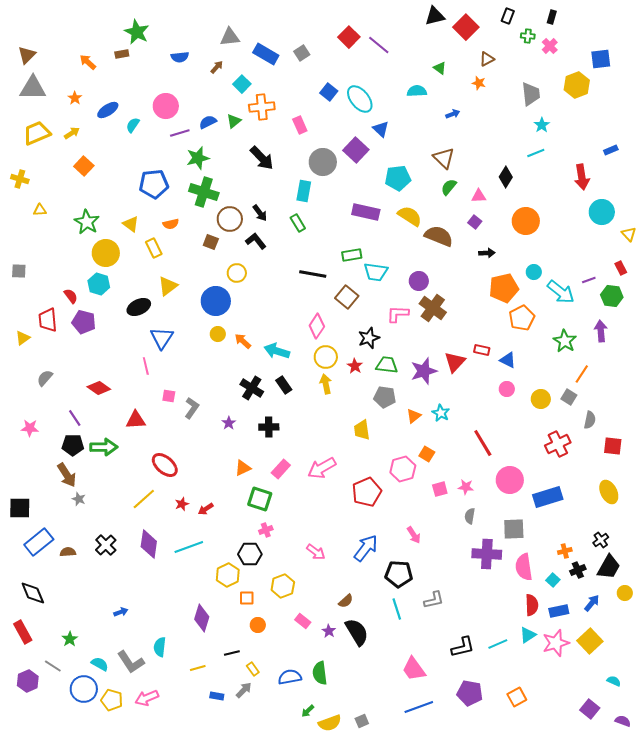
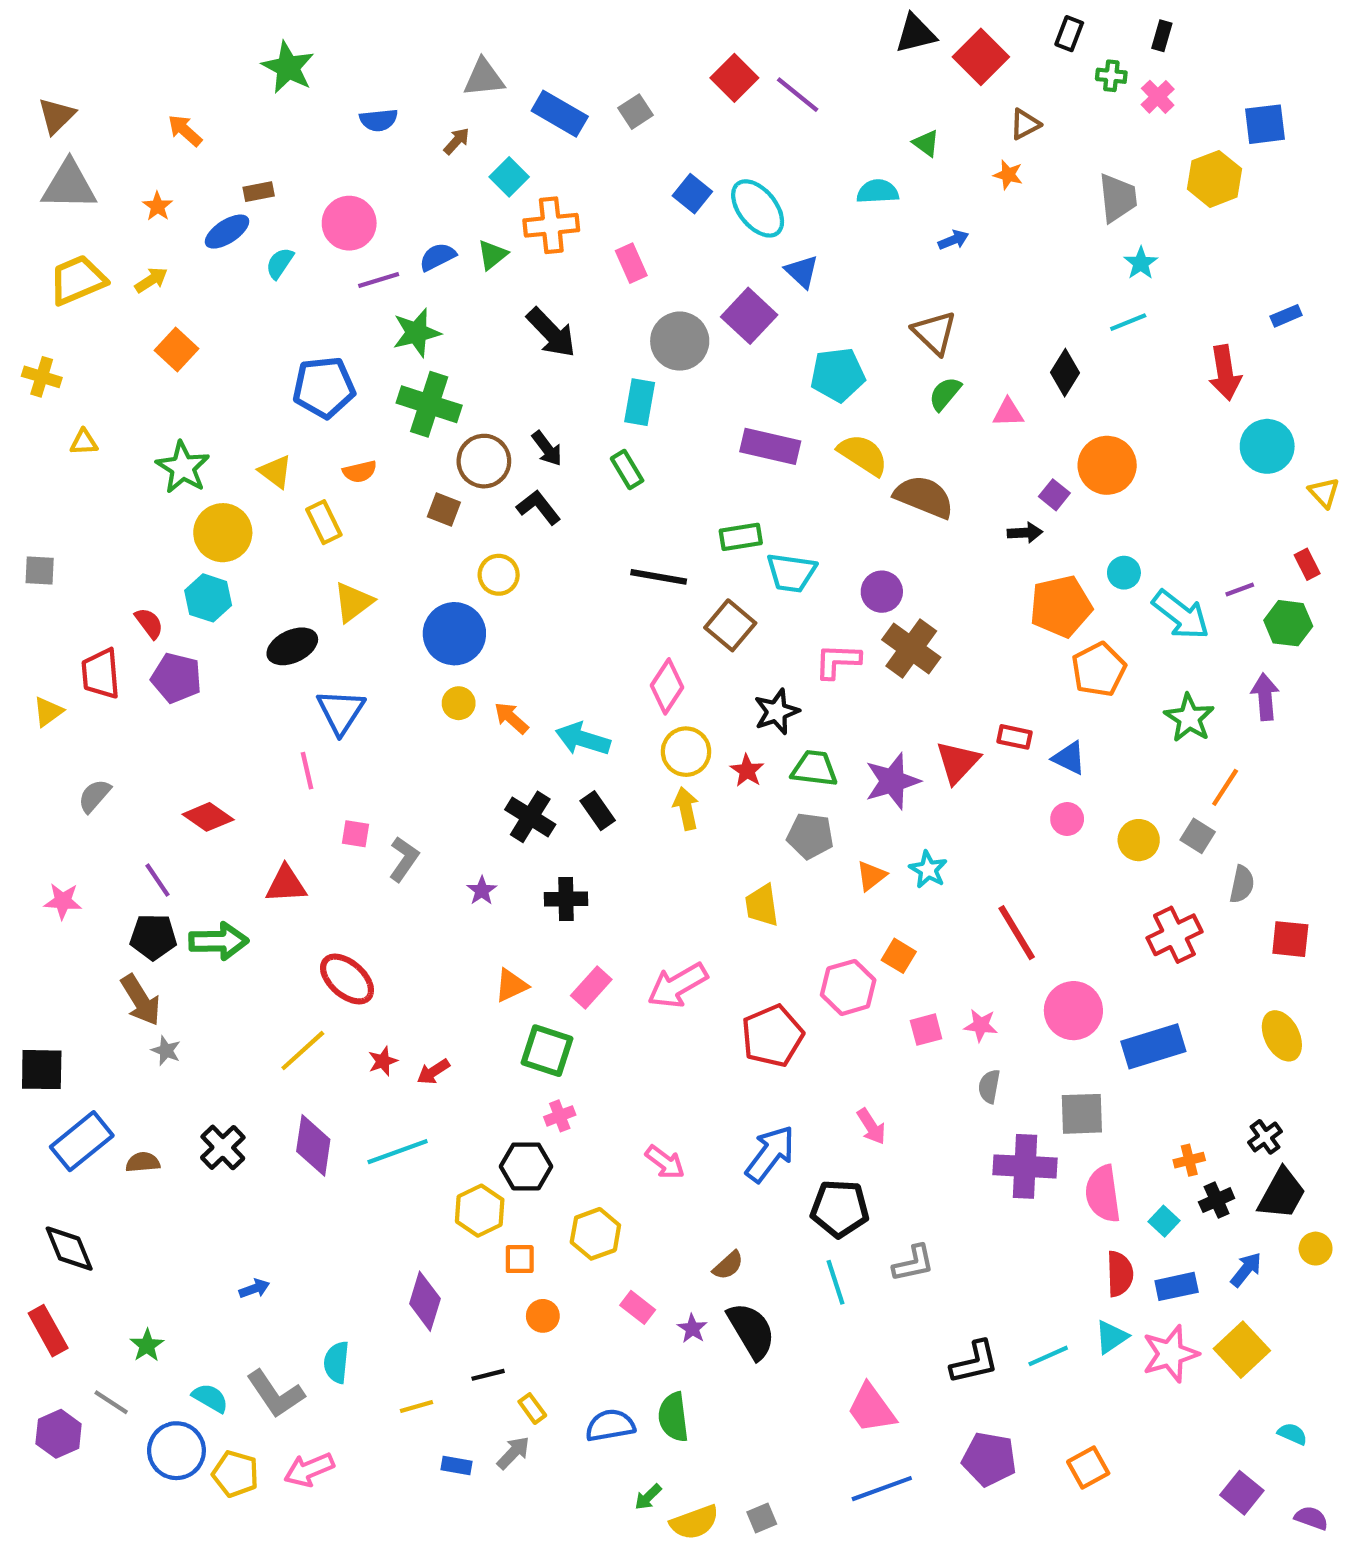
brown rectangle: (122, 54) -> (259, 192), moved
purple square: (475, 222) -> (1054, 495), moved

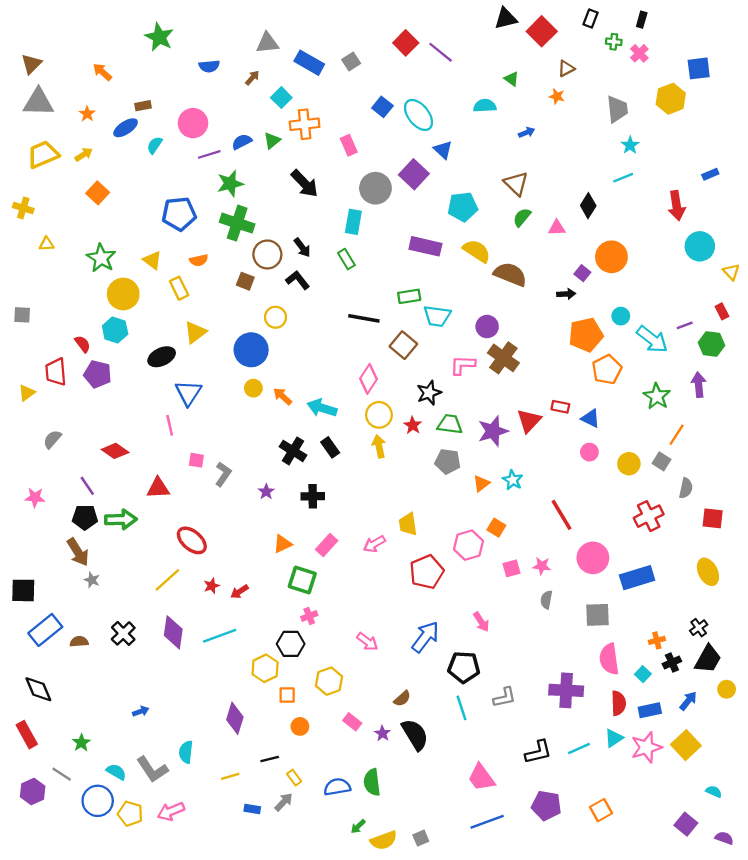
yellow trapezoid: (762, 905) -> (408, 524), moved
pink arrow: (678, 985) -> (374, 544), size x0.7
purple cross: (1025, 1166) -> (566, 690), moved

